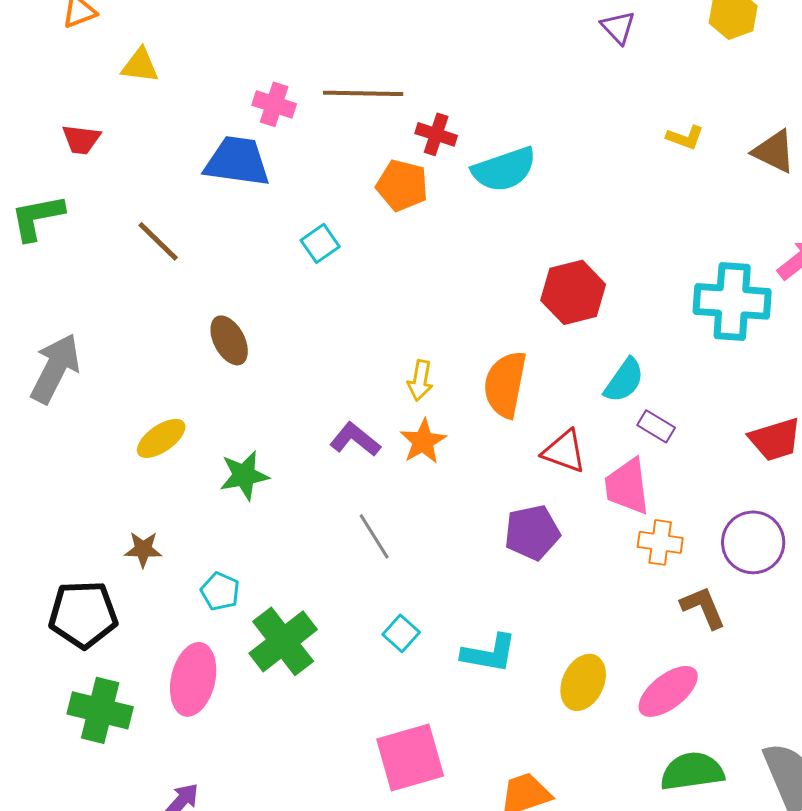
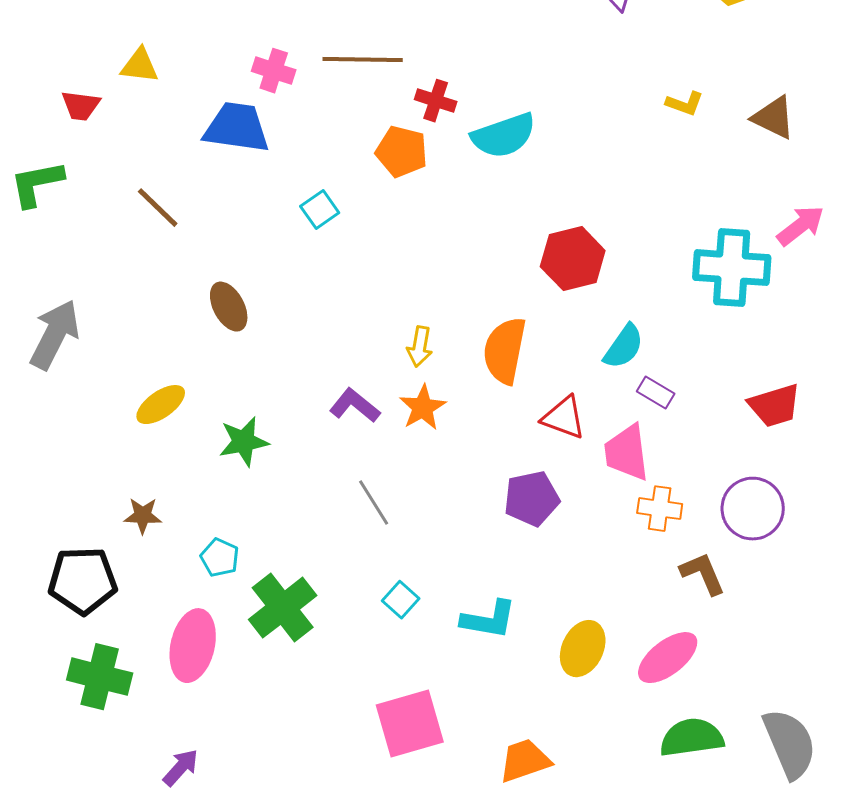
yellow triangle: (140, 65) -> (140, 66), moved

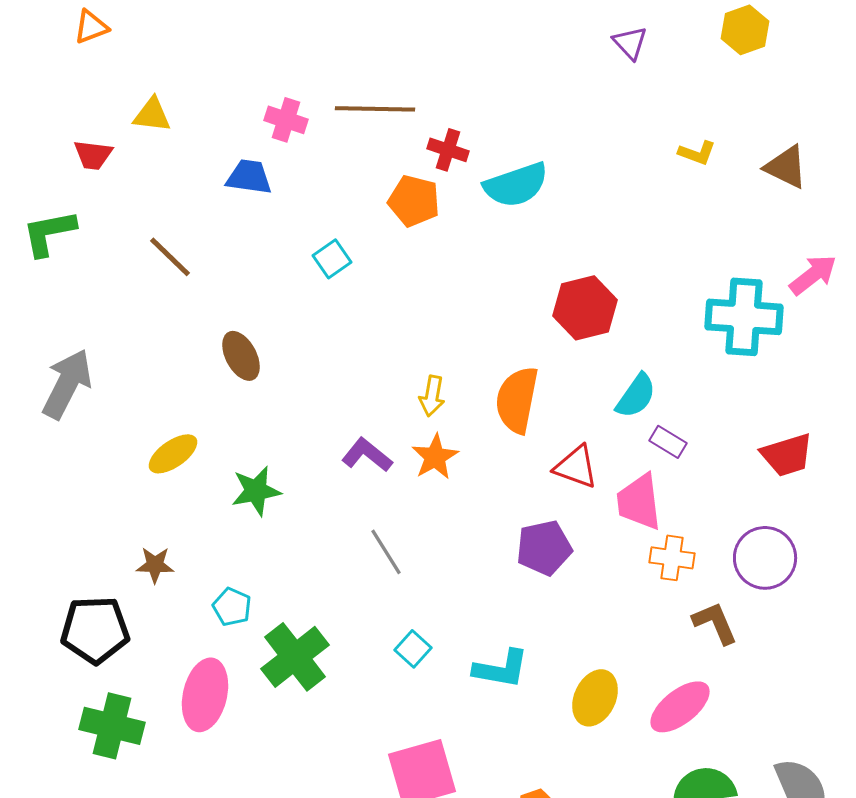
blue trapezoid: (237, 128) -> (249, 177), size x0.7

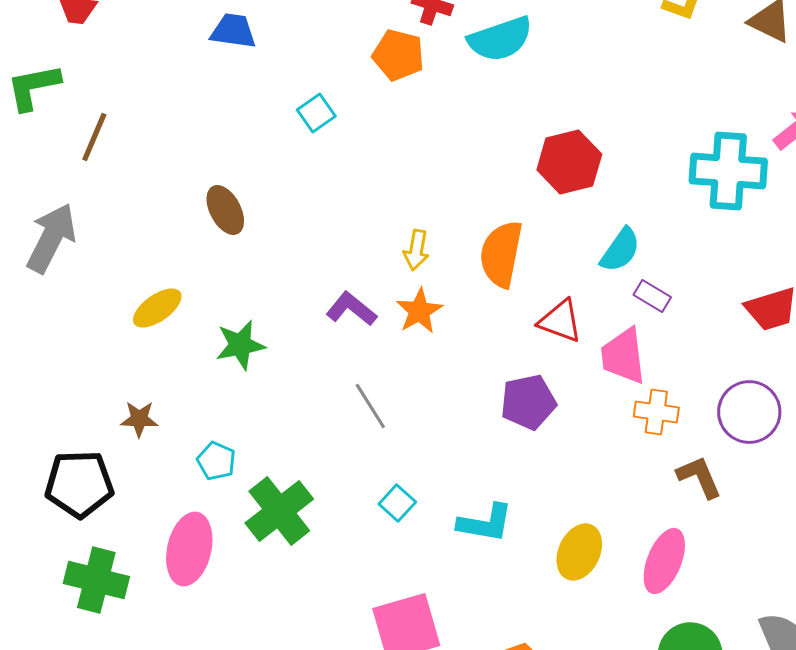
brown line: (170, 257) -> (94, 137), moved, turned 69
pink ellipse: (680, 707) -> (664, 561), turned -30

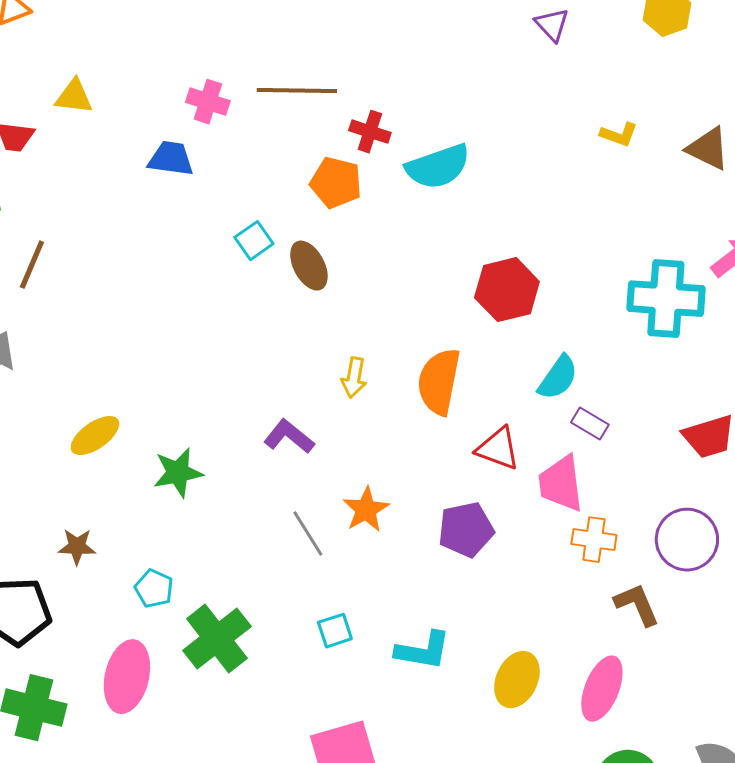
brown ellipse: (225, 210) -> (309, 266), moved
orange star: (419, 311) -> (366, 510), moved
cyan square: (397, 503) -> (335, 631), turned 30

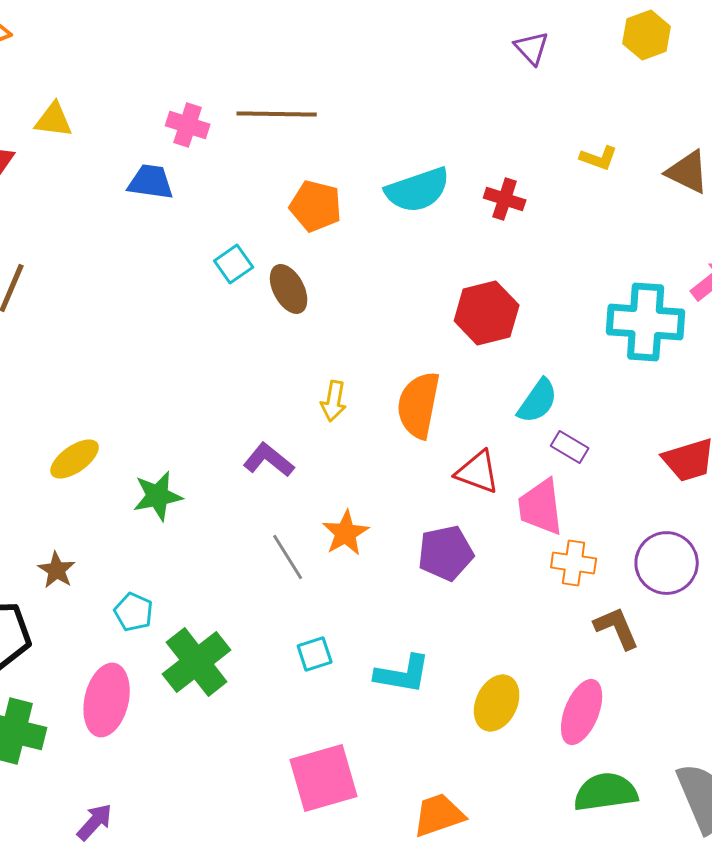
red cross: (370, 132) -> (505, 199), moved
brown star: (77, 547) -> (57, 570), turned 30

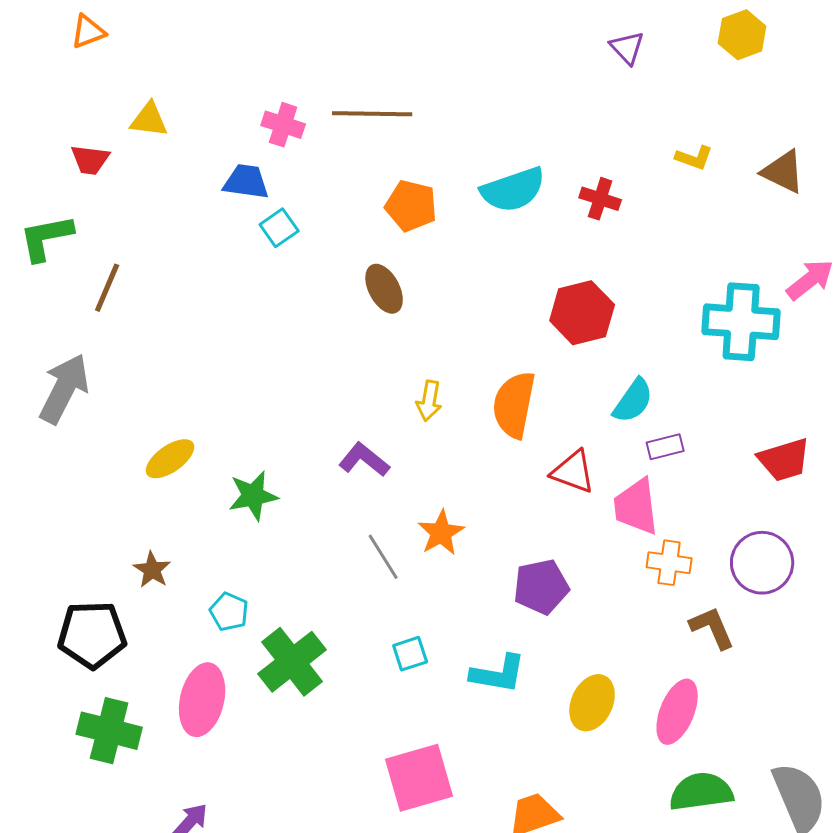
cyan square: (234, 264) -> (279, 228), moved
purple rectangle: (570, 447) -> (665, 447), turned -45
purple pentagon: (446, 553) -> (541, 587), moved

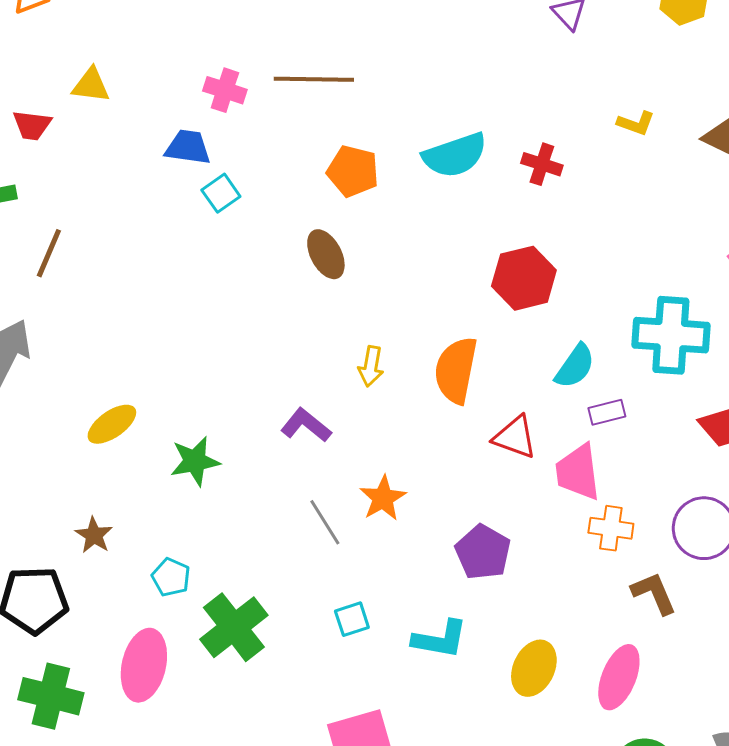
cyan cross: (741, 322) -> (671, 335), moved
purple pentagon: (541, 587) -> (483, 552), turned -30

